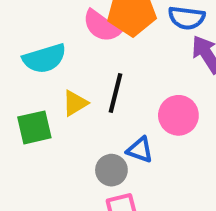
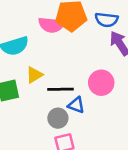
pink semicircle: (101, 26) -> (51, 25), turned -30
black line: (116, 93) -> (61, 89), moved, turned 75

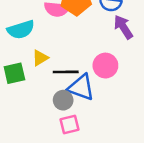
blue triangle: (76, 105) -> (81, 87), size x1.6

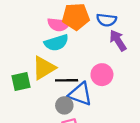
cyan semicircle: (21, 30) -> (56, 43), moved
yellow triangle: (40, 58) -> (44, 68), size x1.6

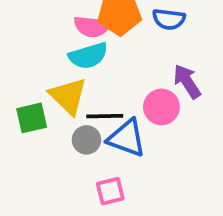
purple arrow: (118, 40) -> (187, 81), moved
yellow triangle: (44, 68) -> (68, 96), turned -45
gray circle: (64, 105) -> (86, 140), moved

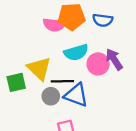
cyan semicircle: (88, 56) -> (76, 52), moved
pink circle: (161, 107) -> (98, 64), moved

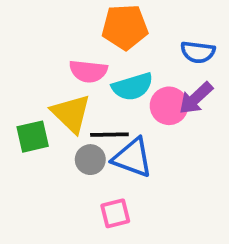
blue semicircle: (103, 20) -> (198, 52), moved
pink semicircle: (54, 25) -> (88, 71), moved
purple arrow: (114, 59) -> (196, 98), turned -100

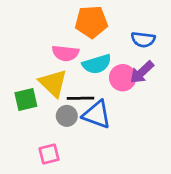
pink square: (115, 213) -> (49, 154), moved

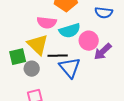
purple arrow: (142, 72) -> (103, 52), moved
blue triangle: (97, 115) -> (70, 68), turned 30
gray circle: (67, 116) -> (32, 69), moved

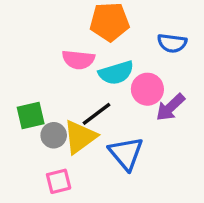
yellow triangle: (38, 45) -> (80, 137), moved, turned 40
black line: (58, 56) -> (96, 114), turned -36
blue triangle: (70, 68) -> (126, 153), moved

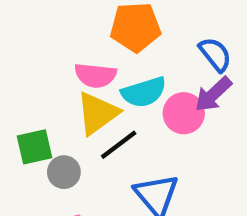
blue semicircle: (172, 43) -> (215, 54), turned -136
purple arrow: (170, 107) -> (213, 94), moved
yellow triangle: (80, 137) -> (98, 113), moved

